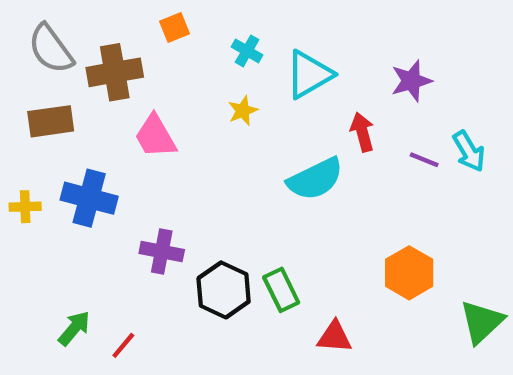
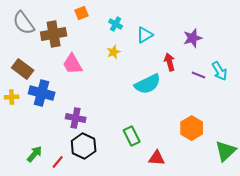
cyan triangle: (309, 74) -> (145, 35), size x0.7
brown rectangle: (51, 121) -> (23, 69), moved, turned 45
black hexagon: (224, 290) -> (84, 146), moved

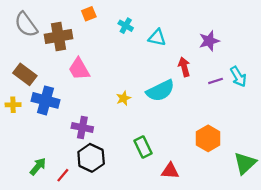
cyan triangle: (145, 35) -> (157, 38), turned 42
yellow star: (114, 52) -> (124, 98), moved
purple line: (199, 75) -> (216, 81), turned -40

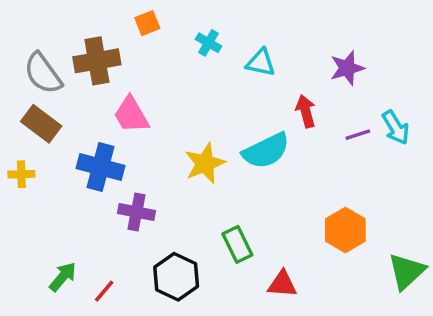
gray semicircle: (26, 25) -> (43, 73), moved
yellow star: (124, 98) -> (205, 163), size x1.6
blue cross: (46, 100) -> (101, 167), moved
black hexagon: (91, 158) -> (176, 277), moved

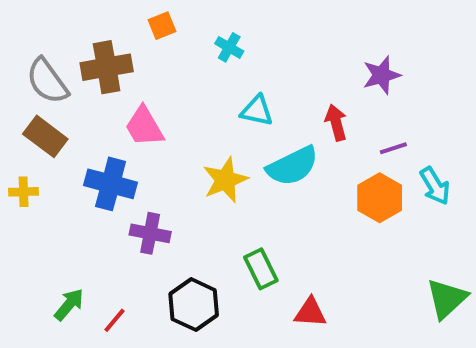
cyan triangle: (261, 63) -> (257, 111), moved
cyan arrow: (396, 127) -> (435, 186), moved
orange hexagon: (345, 230) -> (380, 198), moved

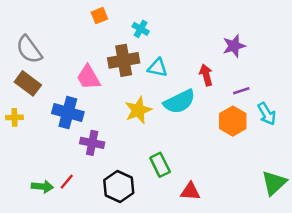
brown cross: (107, 67) -> (124, 60), moved
green arrow: (69, 305) -> (42, 187), turned 55
red line: (115, 320) -> (67, 182), moved

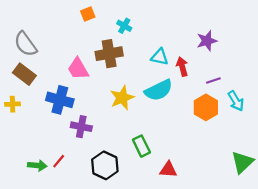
cyan triangle: (158, 68) -> (160, 57), moved

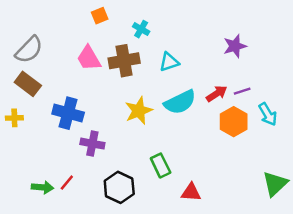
gray semicircle: (25, 44) -> (29, 50), turned -100
cyan triangle: (160, 57) -> (169, 62), moved, turned -30
red arrow: (182, 67) -> (217, 94), moved, turned 72
pink trapezoid: (78, 69) -> (89, 58), moved

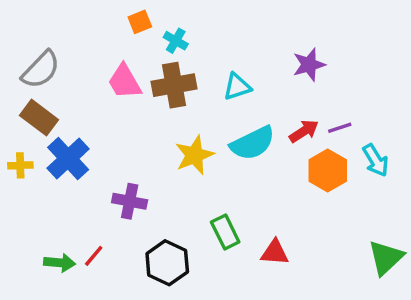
cyan cross: (141, 29) -> (176, 41), moved
purple star: (235, 46) -> (309, 65), moved
blue cross: (68, 113) -> (68, 159), moved, turned 32
red triangle: (191, 192) -> (275, 252), moved

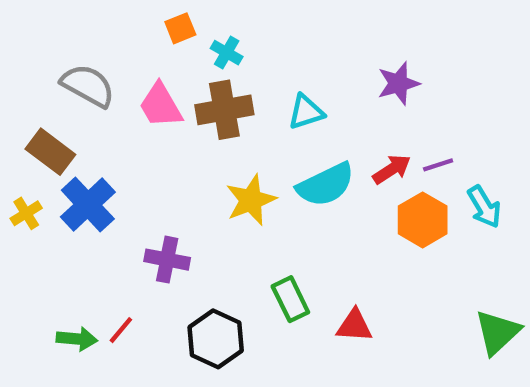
gray semicircle: (41, 70) -> (88, 86), moved, turned -105
yellow cross: (20, 165) -> (26, 213), turned -30

